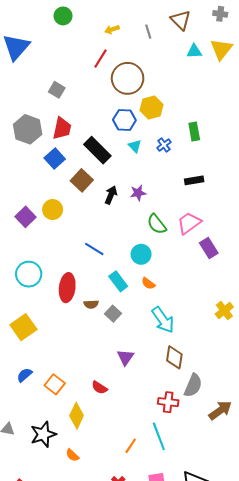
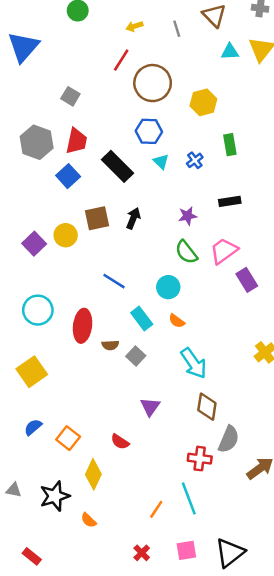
yellow hexagon: (151, 108) -> (203, 102), moved
brown square: (82, 180) -> (97, 218), moved, turned 35
purple star: (138, 193) -> (188, 216), moved

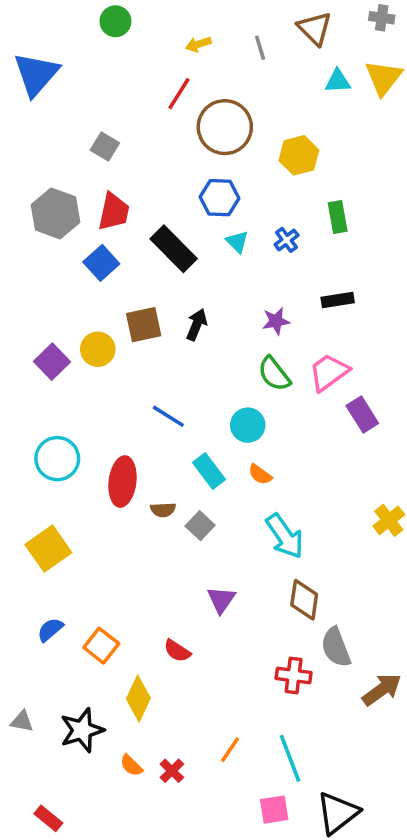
gray semicircle: (229, 439) -> (336, 647), turned 136
cyan line: (189, 498) -> (290, 758), moved
red cross: (142, 553) -> (172, 771), moved

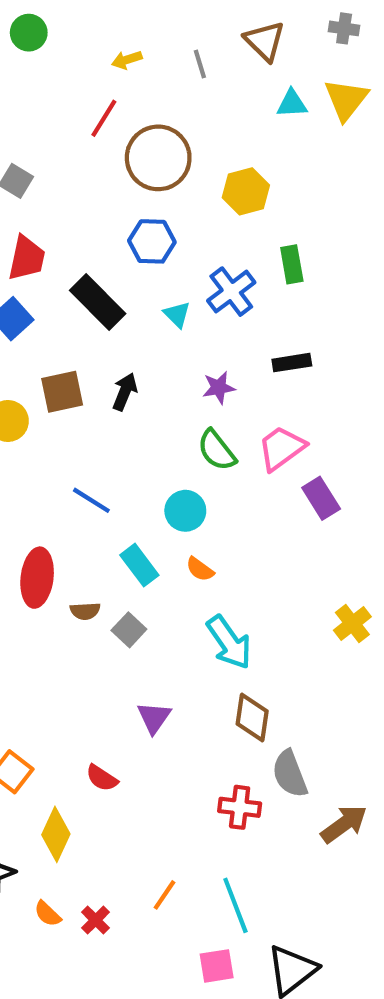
blue cross: (287, 240) -> (231, 292), size x1.6
cyan triangle: (237, 242) -> (177, 315), moved

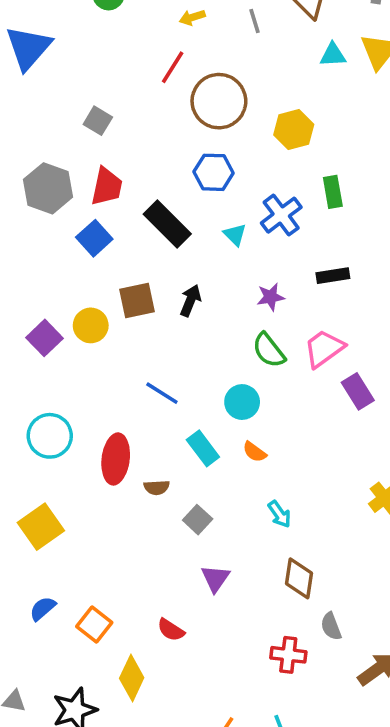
gray square: (129, 630) -> (198, 520), moved
cyan arrow: (229, 642) -> (279, 514), size x0.6
gray semicircle: (290, 774) -> (331, 626), size x0.7

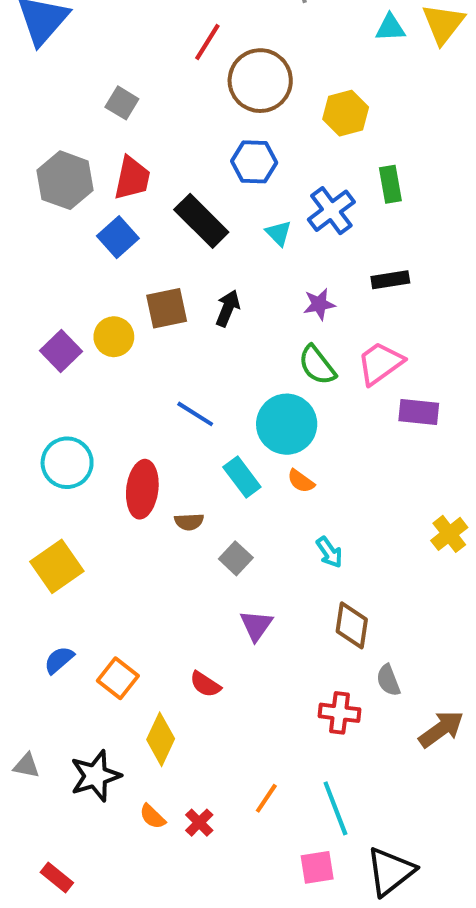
purple rectangle: (358, 391) -> (419, 412), turned -52
cyan circle: (242, 402) -> (287, 424), size x1.5

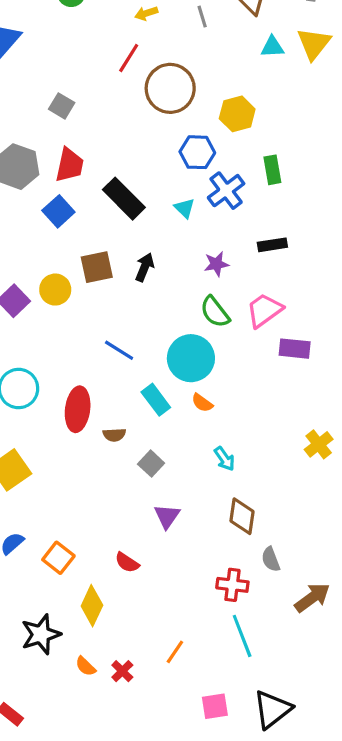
blue hexagon: (254, 162) -> (197, 152), moved
cyan line: (335, 808) -> (242, 636), moved

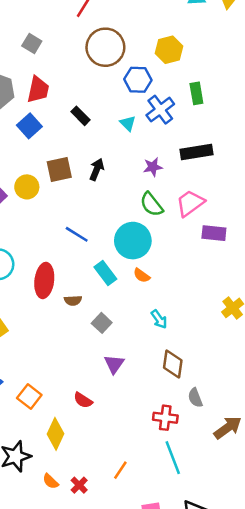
brown circle: (170, 88) -> (105, 47), moved
black rectangle: (124, 199) -> (80, 116), size x0.6
black rectangle: (272, 245) -> (196, 152), size x1.4

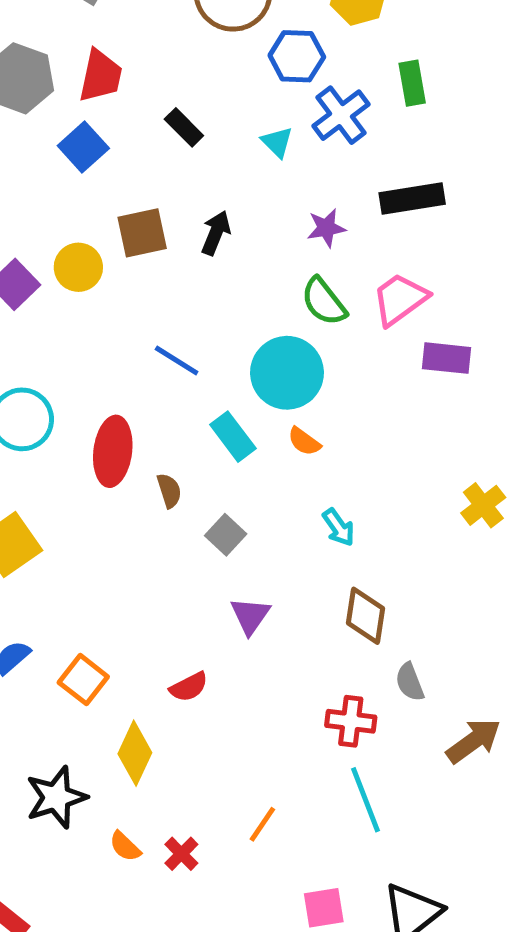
brown semicircle: (73, 300) -> (169, 491), turned -105
red semicircle: (83, 400) -> (189, 687), turned -60

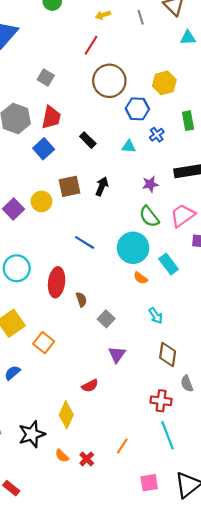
blue cross: (341, 115) -> (157, 135), size x0.6
cyan triangle: (277, 142) -> (129, 147), turned -40
cyan rectangle: (233, 437) -> (169, 264), moved
orange square: (83, 680) -> (44, 343), moved

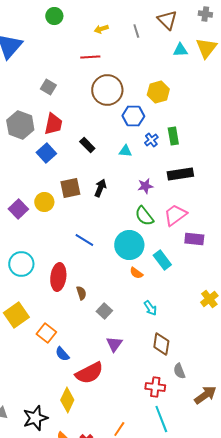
red line: (91, 45) -> (90, 57), turned 54
green rectangle: (188, 121) -> (173, 136), moved
blue semicircle: (12, 373) -> (62, 354), moved, turned -91
red semicircle: (90, 386) -> (89, 373), size x1.8

